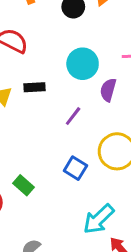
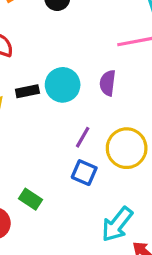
cyan circle: (83, 64) -> (63, 85), moved
purple line: (73, 116) -> (83, 137), moved

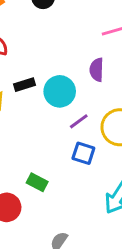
cyan circle: (63, 85) -> (60, 91), moved
purple line: (83, 137) -> (79, 121), turned 30

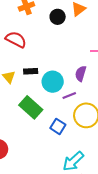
purple line: (79, 121) -> (69, 95), moved
green rectangle: (37, 182) -> (31, 107), moved, size x1.6

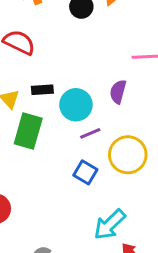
purple line: (69, 95) -> (90, 133), moved
green rectangle: (31, 107) -> (28, 131), moved, turned 65

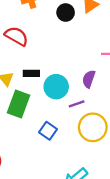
purple line: (90, 133) -> (77, 104), moved
blue square: (85, 172) -> (48, 131), moved

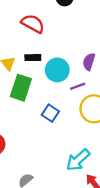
red semicircle: (16, 36) -> (33, 24), moved

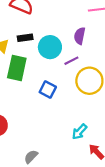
cyan arrow: (78, 160) -> (79, 132), size x0.7

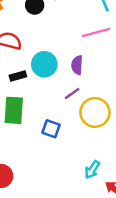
cyan circle: (50, 47) -> (44, 64), moved

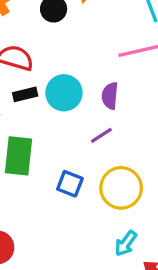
black rectangle: (18, 76) -> (25, 94), moved
yellow circle: (95, 112) -> (121, 188), moved

